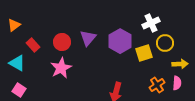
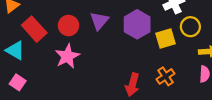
red rectangle: (33, 45) -> (34, 29), size x1.5
orange cross: (157, 85) -> (166, 76), moved

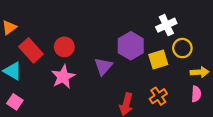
purple triangle: (99, 21) -> (103, 66), moved

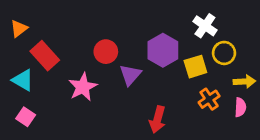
white cross: (166, 25) -> (205, 26), turned -30
red circle: (64, 47) -> (106, 52), moved
orange cross: (158, 96) -> (209, 99), moved

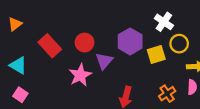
red rectangle: (45, 56) -> (50, 46), moved
pink star: (83, 87) -> (80, 75), moved
orange cross: (209, 99) -> (167, 94), moved

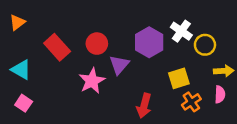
white cross: (164, 22) -> (181, 31), moved
yellow square: (156, 54) -> (179, 78), moved

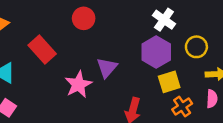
white cross: (181, 31) -> (164, 20), moved
purple hexagon: (149, 42) -> (156, 52), moved
red circle: (97, 44) -> (84, 18), moved

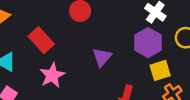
pink star: (78, 84) -> (52, 75), moved

